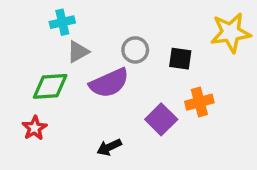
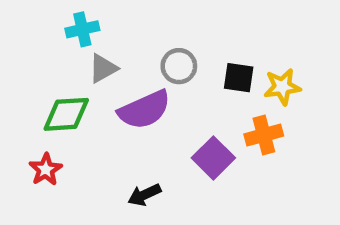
yellow star: (231, 33) -> (282, 87), moved, size x0.7

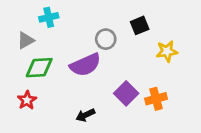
gray triangle: (103, 68) -> (26, 40), moved
black square: (239, 78) -> (140, 25), moved, turned -30
orange cross: (264, 135) -> (156, 99), moved

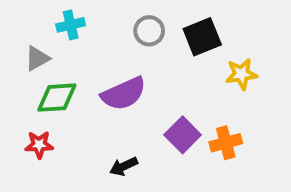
black square: (140, 25) -> (202, 37), size x1.4
gray circle: (106, 39) -> (149, 31), moved
red star: (27, 100) -> (39, 145), turned 30

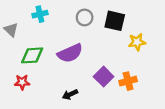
black square: (202, 37) -> (115, 21), turned 35
gray triangle: (37, 58) -> (11, 30), moved, turned -48

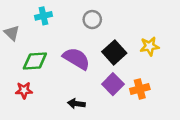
black square: (115, 21) -> (114, 52), moved, turned 35
purple semicircle: (70, 53) -> (76, 59), turned -125
black arrow: (70, 94) -> (76, 104), turned 32

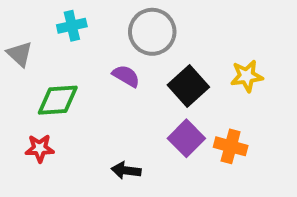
gray circle: (92, 20) -> (152, 32), size x1.5
purple semicircle: (76, 59) -> (126, 76), moved, size x0.6
orange cross: (140, 89) -> (231, 146), turned 30

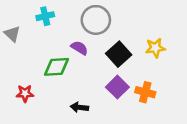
green diamond: (58, 100) -> (57, 67), moved

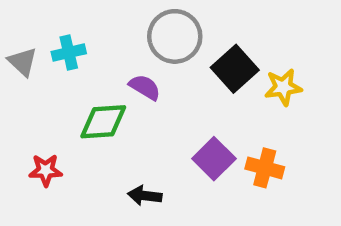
cyan cross: (45, 16) -> (69, 53), moved
black square: (119, 54) -> (235, 69), moved

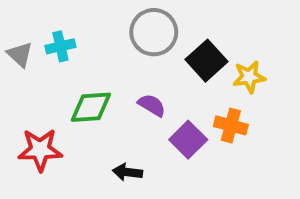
purple semicircle: (145, 87) -> (152, 105), moved
orange cross: (265, 168) -> (231, 125), moved
red star: (46, 170) -> (40, 150), size x1.5

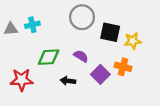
gray triangle: (20, 54) -> (11, 29), turned -48
black square: (207, 61) -> (110, 32), turned -36
black arrow: (127, 172) -> (68, 81), moved

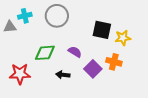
gray circle: (82, 17) -> (57, 16), moved
cyan cross: (32, 25) -> (25, 16), moved

